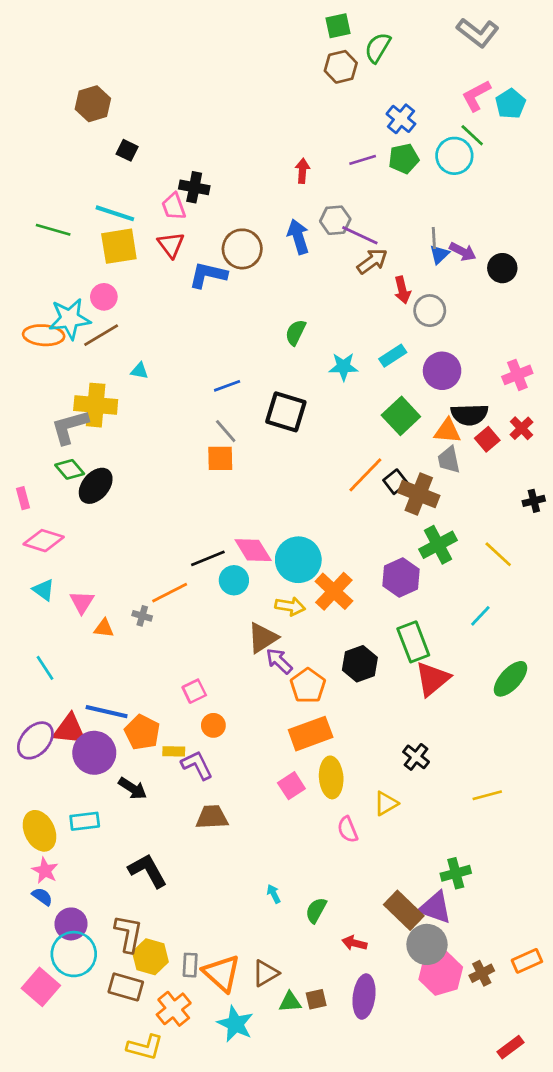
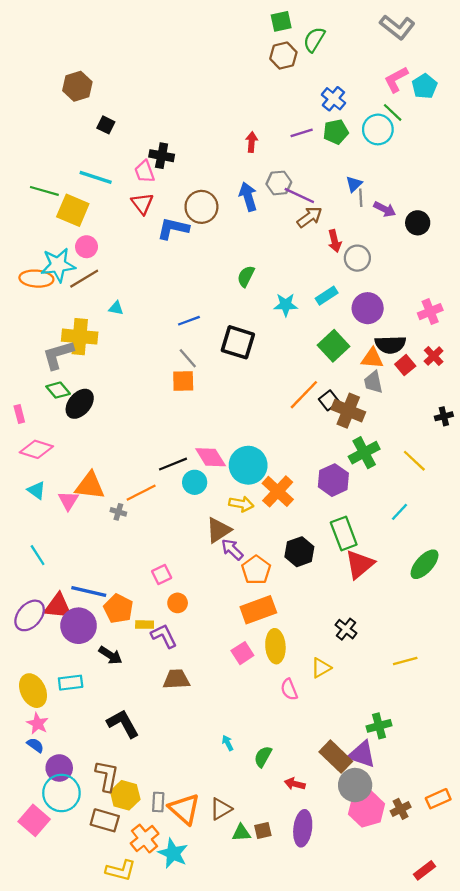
yellow square: (119, 246) -> (73, 210), moved, turned 32
blue triangle: (439, 254) -> (354, 184), moved
orange triangle: (104, 628) -> (90, 486), moved, size x1.8
cyan star: (235, 1024) -> (173, 853), moved

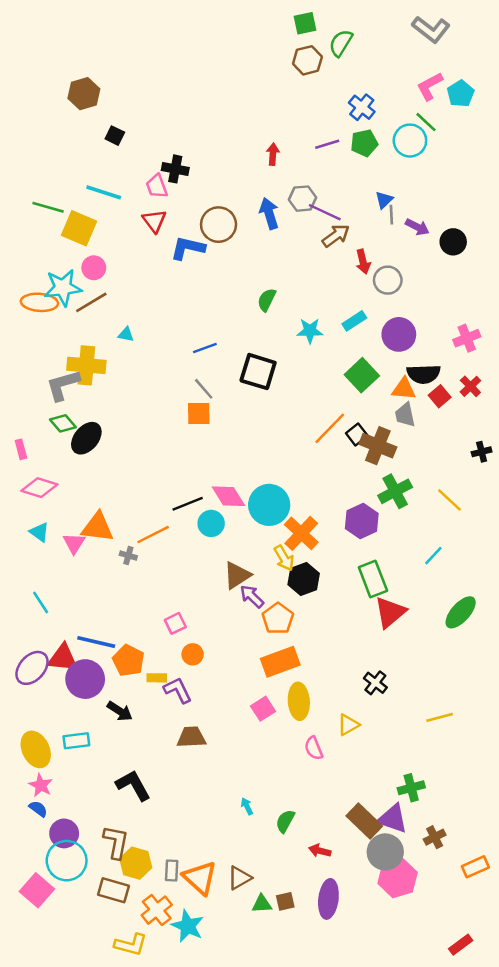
yellow arrow: (241, 504) -> (284, 558), moved, turned 50
black hexagon: (299, 552) -> (304, 579), moved
brown cross: (401, 809) -> (435, 837), moved

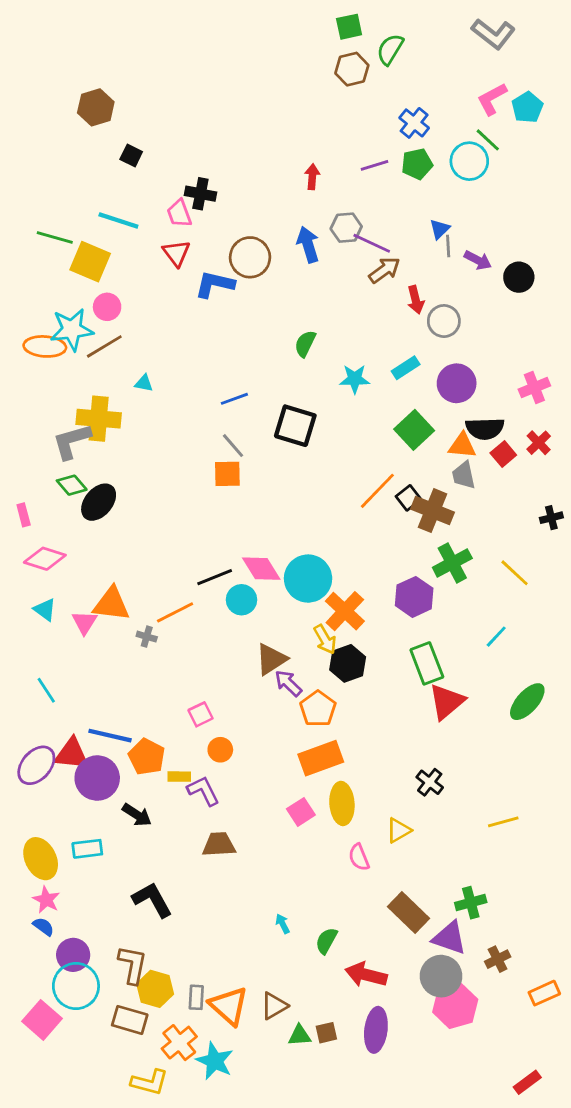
brown rectangle: (364, 821) -> (408, 912), moved
red arrow: (320, 851) -> (366, 975), size x1.6

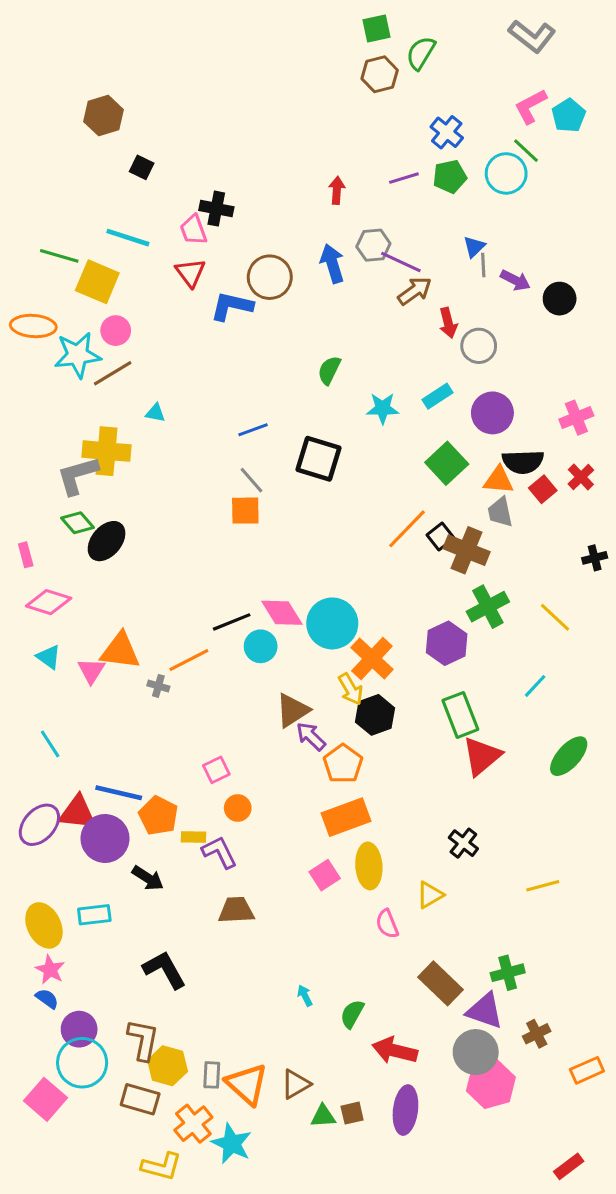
orange ellipse: (45, 346) -> (33, 326), moved

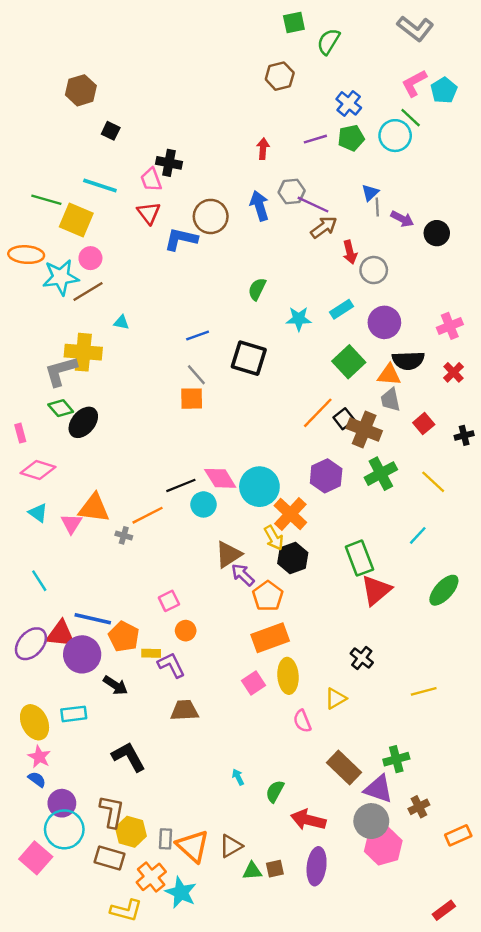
brown hexagon: (380, 74) -> (280, 76), moved
red square: (543, 489) -> (424, 424), moved
purple hexagon: (447, 643) -> (326, 476), moved

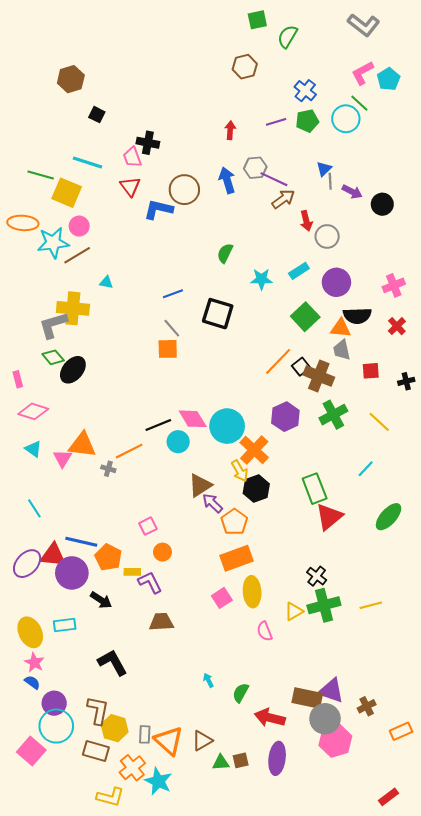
red square: (424, 424) -> (371, 371), turned 36
green cross: (396, 759) -> (324, 605), moved, size x1.4
brown rectangle: (344, 767) -> (307, 698), moved, turned -32

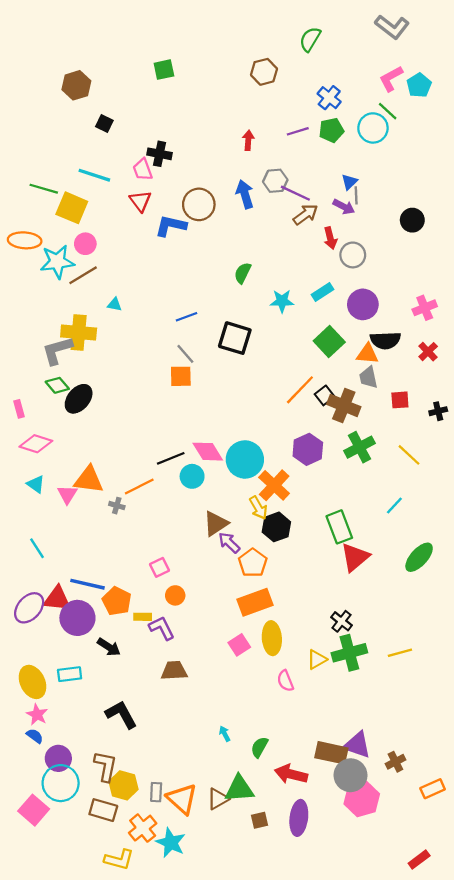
green square: (257, 20) -> (164, 70), moved
purple arrow: (352, 192) -> (344, 207), moved
green triangle: (221, 763) -> (239, 789), moved, size x1.6

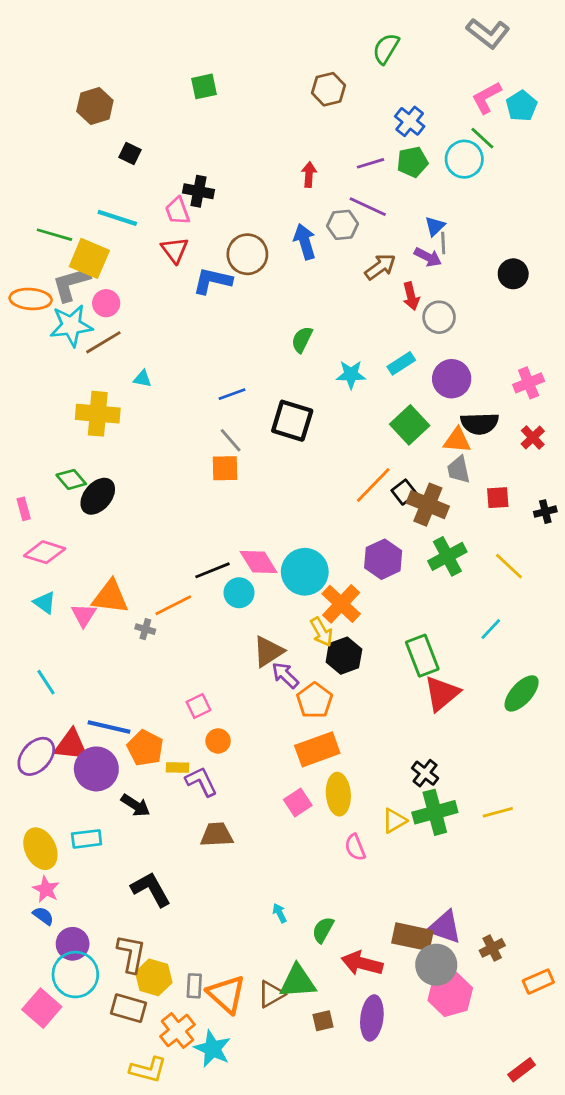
purple line: (295, 193) -> (368, 207), moved
gray L-shape: (57, 350) -> (71, 284), moved

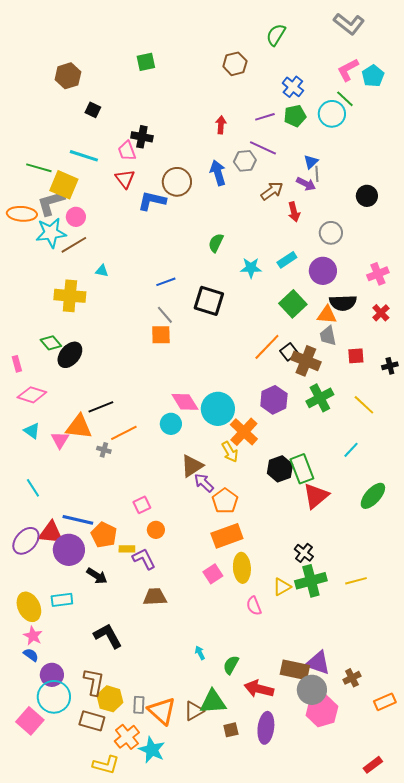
gray circle: (439, 317) -> (331, 233), moved
black line: (212, 570) -> (101, 407), moved
black hexagon: (344, 656) -> (280, 469), moved

